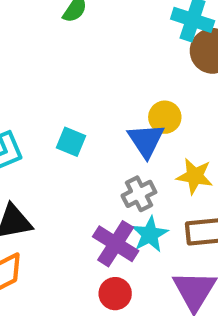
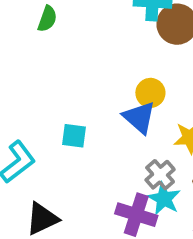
gray cross: (139, 194) -> (160, 175), moved

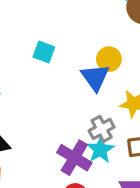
cyan square: (74, 136) -> (44, 52), moved

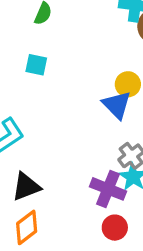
cyan square: (44, 52) -> (36, 65), moved

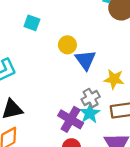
yellow circle: (128, 84) -> (67, 45), moved

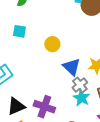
blue triangle: (86, 60) -> (71, 67), moved
purple cross: (71, 119) -> (44, 107), moved

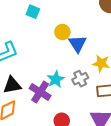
blue triangle: (71, 67) -> (78, 44), moved
cyan star: (82, 98) -> (56, 79), moved

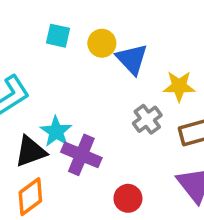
cyan square: (33, 12) -> (58, 36), moved
cyan star: (56, 79) -> (56, 132), moved

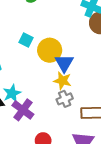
yellow circle: (102, 43) -> (50, 50), size x1.5
yellow star: (179, 86) -> (62, 81), moved

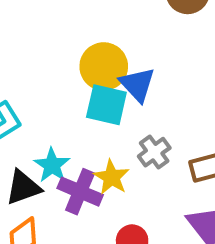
cyan square: (26, 40) -> (106, 105), moved, size x1.5
yellow star: (62, 81) -> (111, 177), moved, turned 30

